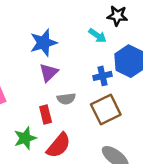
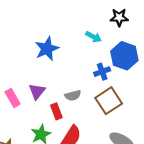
black star: (117, 16) -> (119, 17), moved
purple triangle: (49, 73) -> (37, 91), moved

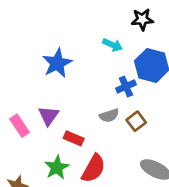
gray semicircle: (73, 95) -> (109, 116), moved
brown square: (109, 101) -> (136, 121), size x0.6
red rectangle: (56, 111) -> (74, 138), turned -42

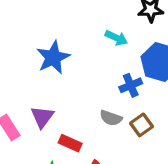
gray semicircle: (109, 116) -> (111, 118), turned 36

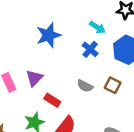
blue cross: (131, 85) -> (90, 49), moved, turned -35
brown square: (141, 125) -> (113, 85), moved, turned -35

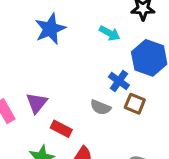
blue star: (49, 35) -> (50, 29), moved
blue cross: (90, 49) -> (119, 81), moved

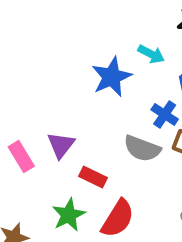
blue star: (50, 29) -> (112, 77), moved
gray semicircle: (101, 107) -> (142, 149), size x1.4

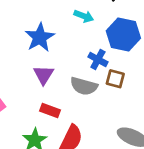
blue star: (112, 77) -> (40, 37), moved
purple triangle: (61, 145) -> (44, 75), moved

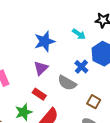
brown square: (115, 79) -> (94, 102), moved

